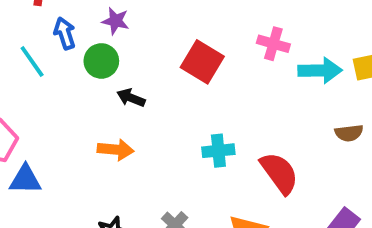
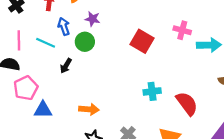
cyan line: (32, 61) -> (46, 43), turned -30
black arrow: (131, 98) -> (66, 66), moved, turned -80
orange arrow: (116, 150) -> (89, 109), moved

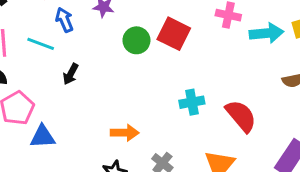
green circle: (85, 42) -> (136, 40), moved
orange arrow: (89, 109) -> (125, 133), moved

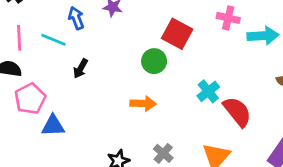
green circle: (136, 40) -> (154, 61), moved
cyan cross: (192, 102) -> (208, 91), moved, turned -30
orange arrow: (125, 133) -> (143, 104), moved

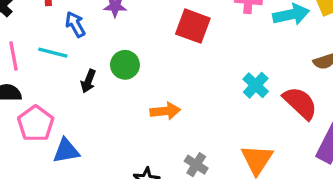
green circle: (154, 61) -> (125, 65), moved
cyan cross: (208, 91) -> (256, 85), moved
red semicircle: (237, 112) -> (300, 103), moved

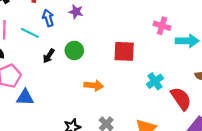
red square: (193, 26) -> (124, 51), moved, turned -30

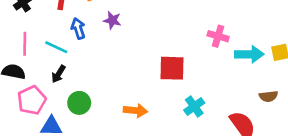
green circle: (74, 50) -> (79, 103), moved
black arrow: (49, 56) -> (59, 74), moved
cyan cross: (155, 81) -> (194, 107), moved

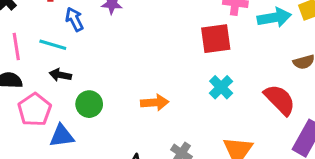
red square: (172, 68) -> (216, 39), moved
black arrow: (59, 74) -> (60, 75), turned 78

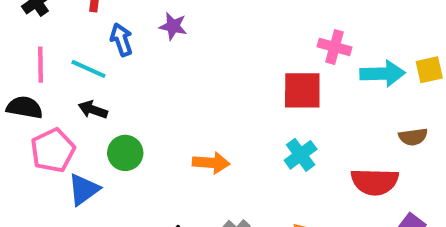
red semicircle: (280, 100) -> (375, 182), turned 128
blue triangle: (62, 136) -> (84, 189), turned -36

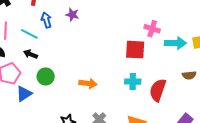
cyan cross: (301, 155) -> (133, 82), turned 35
red semicircle: (375, 182) -> (158, 90), moved, turned 105

